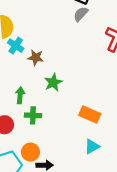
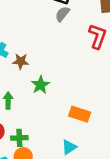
green cross: (33, 115) -> (19, 138), moved
cyan triangle: (92, 146) -> (69, 147), moved

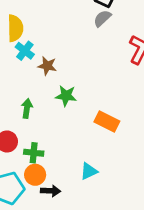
green star: (40, 85) -> (66, 96), turned 30
orange rectangle: (80, 114) -> (107, 122), moved

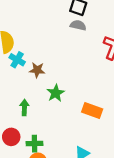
gray semicircle: (102, 18) -> (78, 25), turned 63
green star: (66, 96) -> (56, 93), turned -30

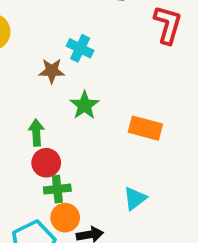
cyan cross: (17, 60) -> (80, 48), moved
red circle: (11, 137) -> (46, 163), moved

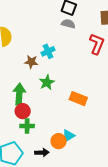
cyan cross: (80, 48) -> (48, 51), turned 32
green arrow: (36, 133) -> (19, 94), size x1.5
orange circle: (65, 218) -> (59, 141), moved

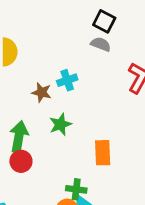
orange rectangle: (78, 99) -> (103, 153), turned 60
green cross: (27, 126) -> (76, 189), moved

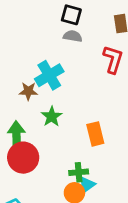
cyan cross: (67, 80) -> (49, 75), size x1.5
red circle: (21, 161) -> (23, 158), size x1.5

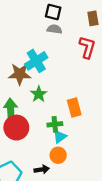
brown star: (28, 91) -> (20, 74), size x1.5
green cross: (79, 172) -> (55, 124), moved
cyan triangle: (87, 185) -> (60, 137), moved

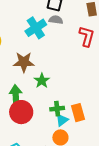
cyan cross: (36, 61) -> (36, 28), moved
orange rectangle: (74, 108) -> (78, 113), moved

